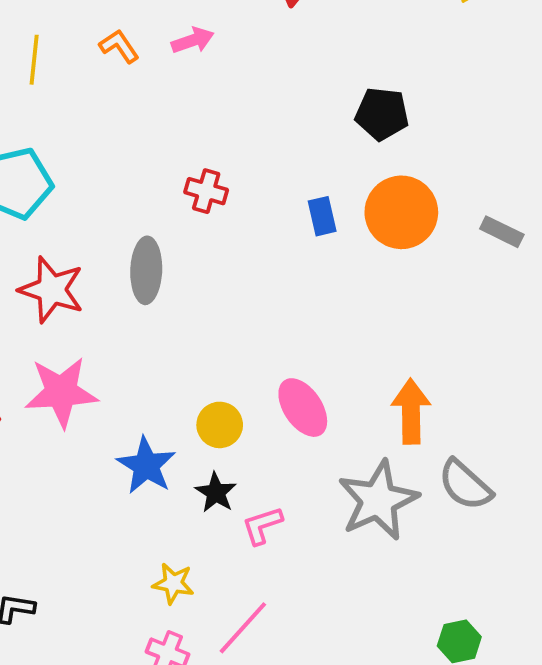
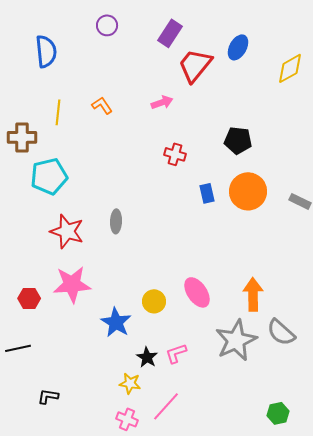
pink arrow: (193, 40) -> (162, 102), moved
red cross: (206, 191) -> (175, 154), moved
gray ellipse: (146, 270) -> (116, 221), size x0.7
black star: (216, 493) -> (147, 357), moved

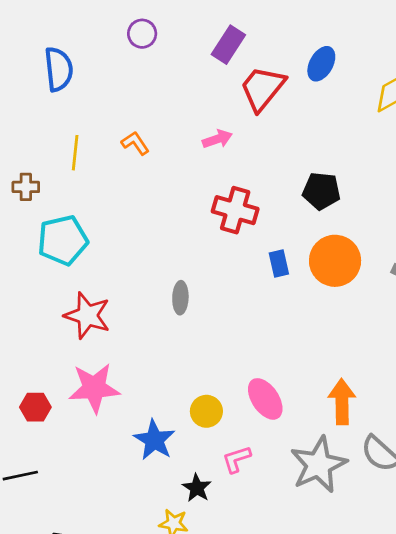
brown cross: (22, 137) -> (26, 187), size x0.7
red cross: (175, 154) -> (235, 210), size x1.5
gray ellipse: (116, 221) -> (180, 298), moved
pink L-shape: (176, 353) -> (237, 459), moved

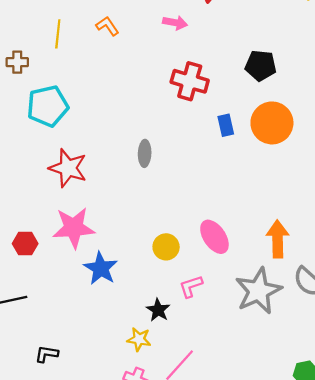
pink arrow: (217, 139) -> (175, 23), turned 30
blue star: (154, 440) -> (101, 268), moved

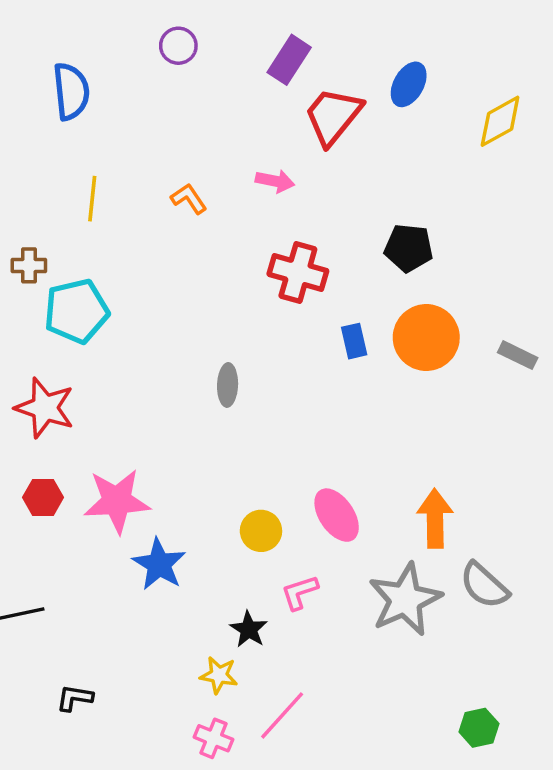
orange L-shape: (107, 26) -> (189, 199), moved
brown cross: (17, 62) -> (29, 265), moved
red star: (68, 168) -> (45, 408), moved
red hexagon: (25, 244) -> (43, 497), moved

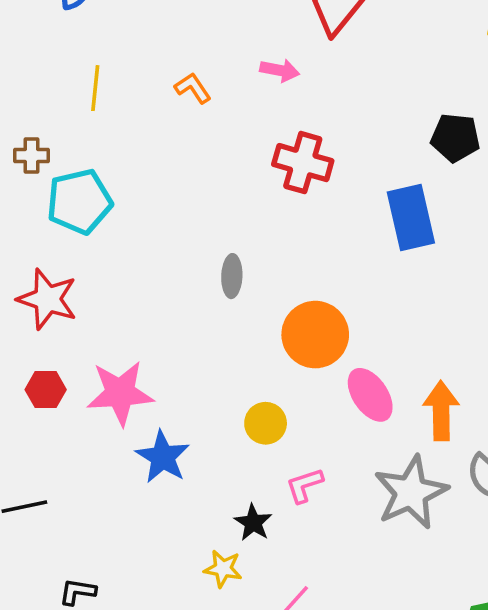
black pentagon: (409, 248) -> (455, 138), moved
orange circle: (426, 338) -> (315, 335), moved
blue rectangle: (354, 341) -> (411, 218), moved, size x1.8
pink ellipse: (337, 515) -> (370, 395), moved

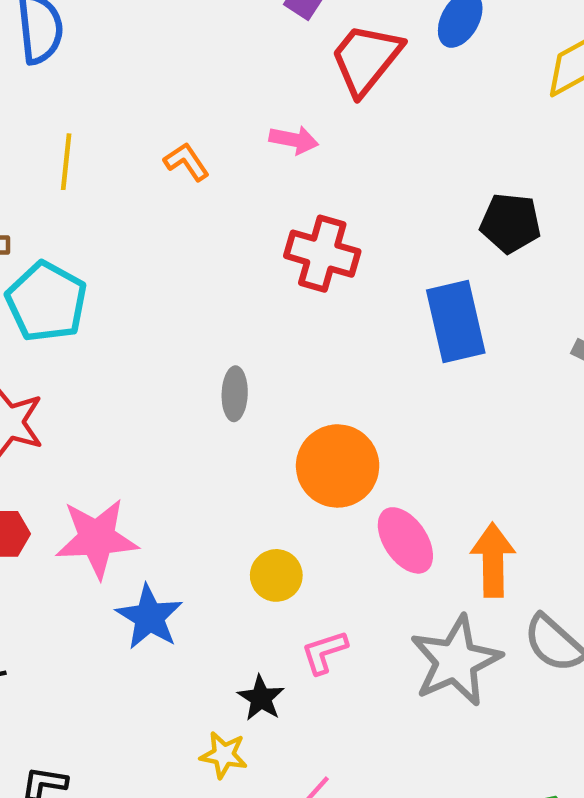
cyan pentagon: (79, 202) -> (46, 302), turned -30

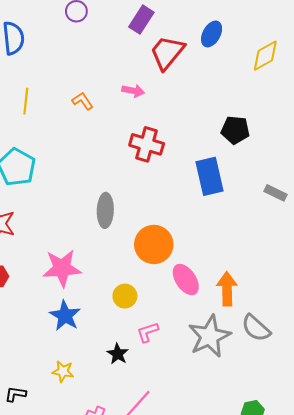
gray ellipse: (235, 394) -> (105, 210), size x1.4
pink star: (97, 538) -> (62, 268), moved
yellow star: (224, 755) -> (63, 371), moved

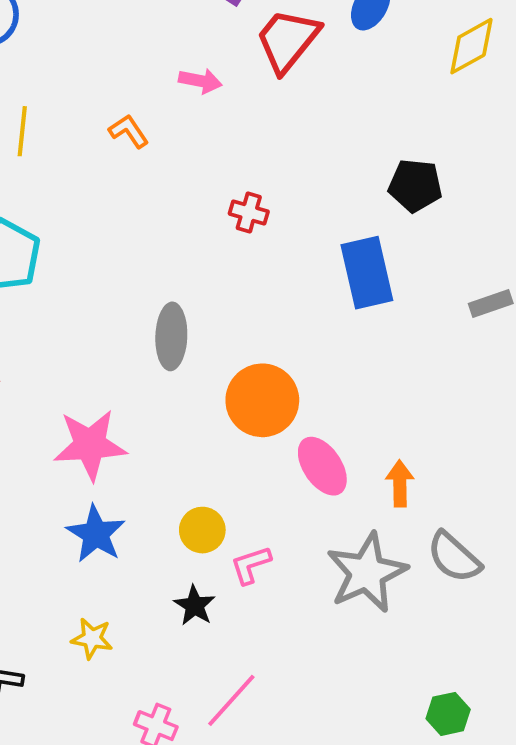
pink arrow: (133, 91) -> (200, 81), moved
red cross: (147, 144) -> (249, 213), size x0.6
gray rectangle: (276, 193) -> (491, 304), turned -45
orange arrow: (227, 289) -> (400, 484), size x0.7
yellow circle: (125, 296) -> (202, 530), moved

